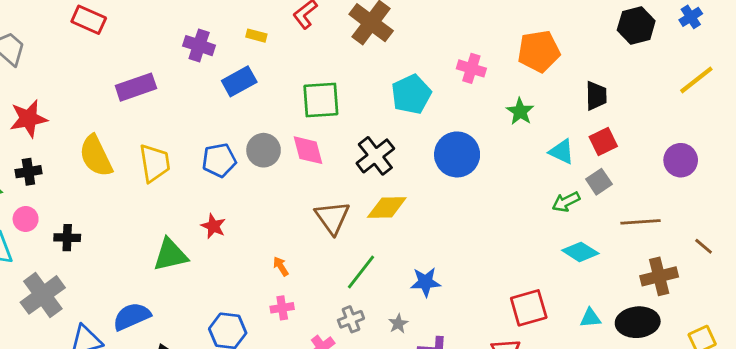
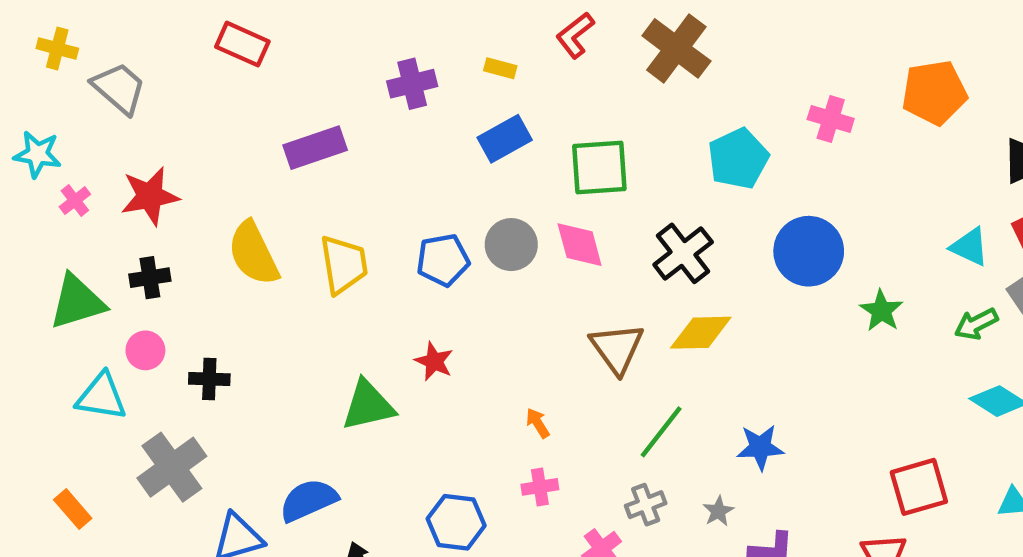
purple cross: (199, 46) -> (412, 84), turned -32
blue rectangle: (239, 81) -> (505, 139), moved
green star: (520, 111) -> (881, 311), moved

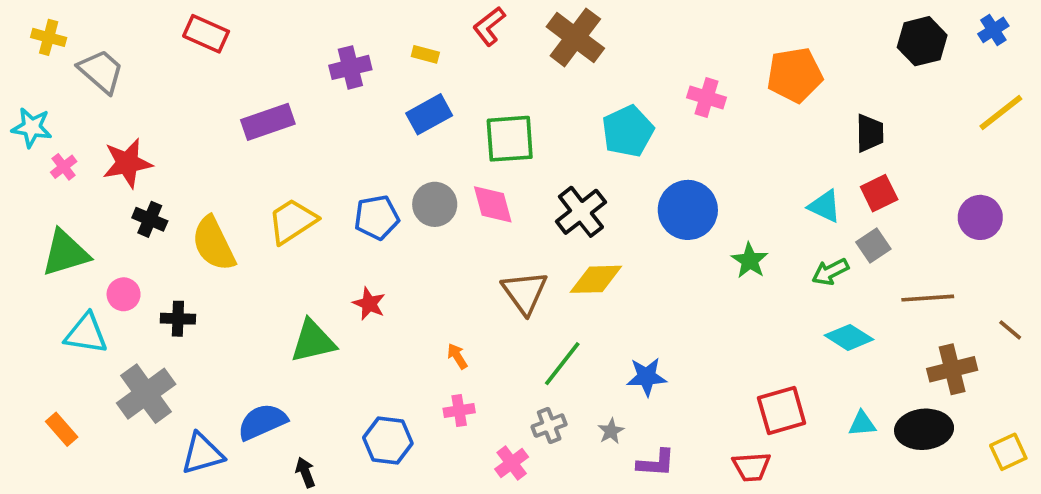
yellow semicircle: (253, 253) -> (214, 244), moved
yellow trapezoid: (344, 264) -> (292, 221), turned -114
black cross: (150, 278) -> (150, 219), moved, turned 32

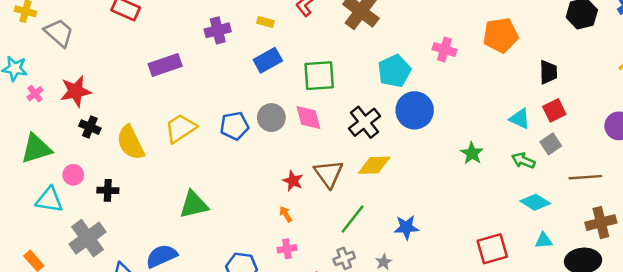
blue circle: (688, 210) -> (415, 110), moved
green arrow: (830, 272) -> (523, 160), turned 50
red star: (369, 304) -> (293, 181), moved
cyan triangle: (862, 424) -> (544, 240), moved

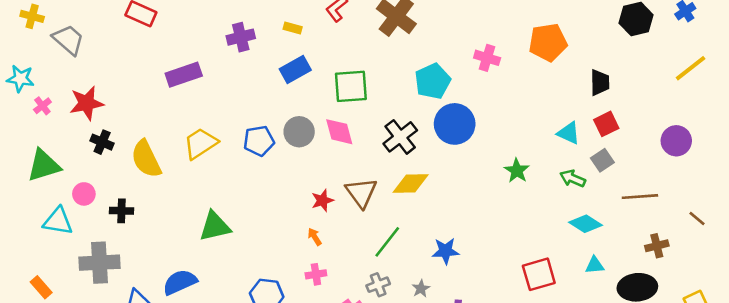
red star: (293, 181) -> (322, 200), turned 30
brown cross: (601, 223) -> (657, 246), size x0.7
gray cross: (88, 238) -> (99, 263), turned 33

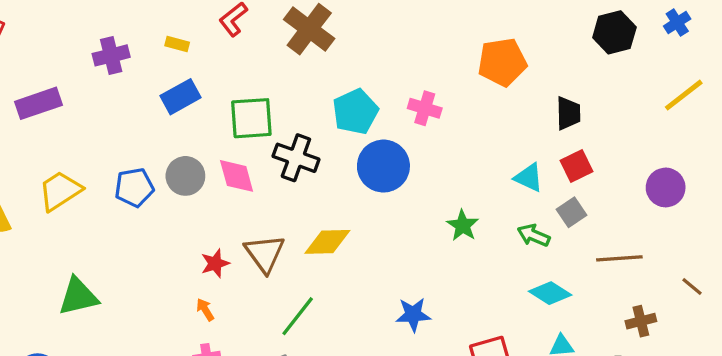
pink cross: (487, 58) -> (425, 108), moved
black cross: (400, 137) -> (296, 158), moved, turned -32
blue star: (446, 251) -> (413, 315), moved

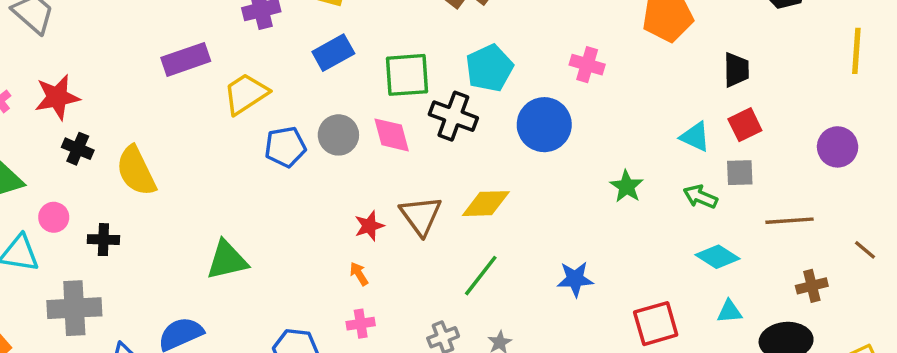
yellow line: (684, 95) -> (856, 51), turned -48
cyan pentagon: (355, 112) -> (489, 68), moved
yellow trapezoid: (60, 191) -> (246, 94), moved
gray square: (572, 212) -> (740, 173), turned 32
green line: (298, 316) -> (481, 276), moved

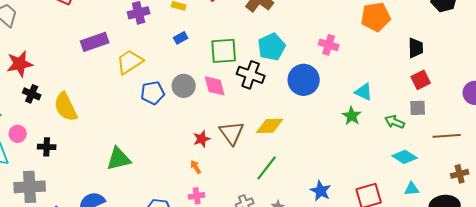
blue rectangle: (333, 53) -> (181, 38), size x0.6
cyan triangle: (695, 137) -> (364, 92), moved
blue star: (575, 279) -> (321, 191), moved, turned 30

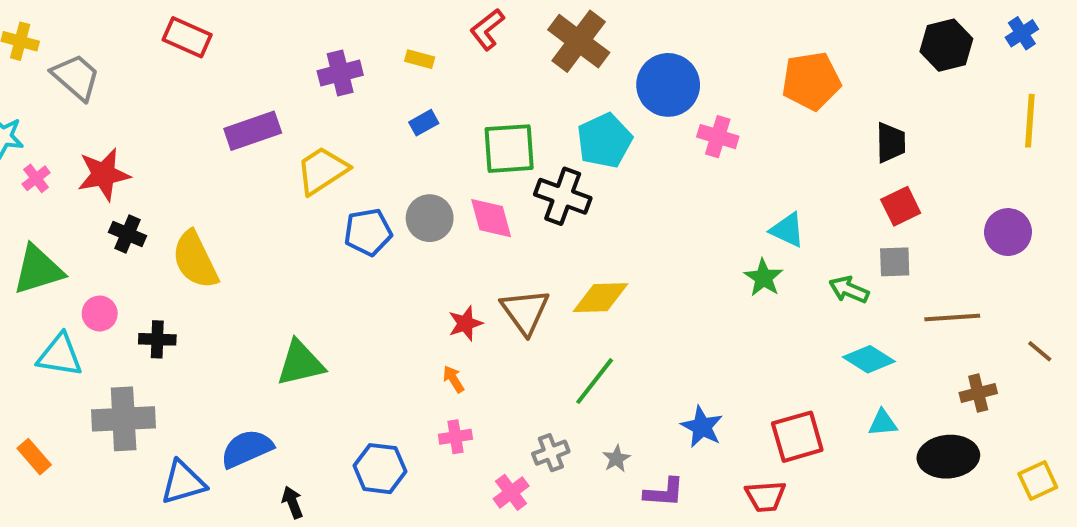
blue circle: (304, 80) -> (668, 85), moved

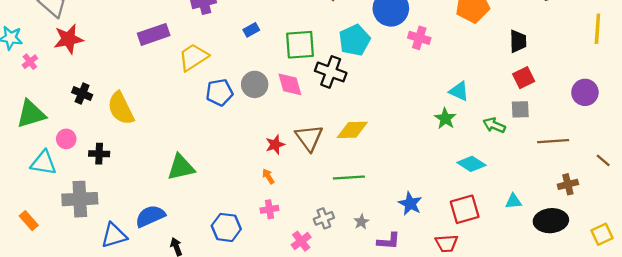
red star: (104, 174) -> (68, 39), moved
cyan diamond: (869, 359) -> (471, 164), moved
green line: (595, 381) -> (349, 178), turned 48

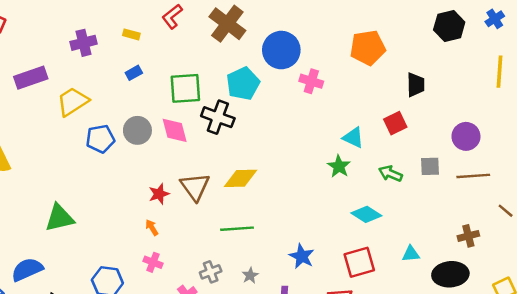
red square: (524, 78) -> (395, 123), moved
purple circle: (585, 92) -> (466, 136), moved
gray square: (520, 109) -> (430, 166), moved
brown line: (553, 141) -> (473, 176), moved
pink cross: (269, 209) -> (153, 262), turned 30

